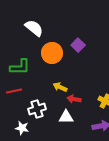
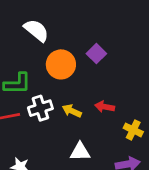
red arrow: (74, 99) -> (105, 107), moved
white cross: (37, 109) -> (40, 108), moved

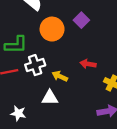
yellow arrow: (72, 111) -> (60, 76), moved
white triangle: (80, 152) -> (50, 98), moved

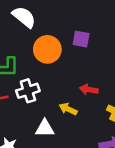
purple square: (81, 20) -> (81, 39), turned -35
yellow arrow: (60, 76) -> (68, 109), moved

